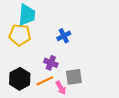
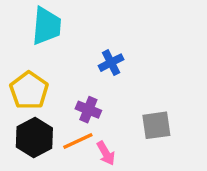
yellow pentagon: (20, 35) -> (29, 90), moved, turned 30
gray square: (74, 77) -> (156, 125), moved

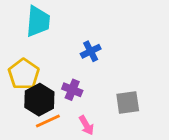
black hexagon: (34, 138) -> (39, 100), moved
orange line: (78, 141) -> (48, 121), moved

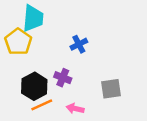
yellow pentagon: (24, 74) -> (18, 42), moved
pink arrow: (86, 125) -> (75, 109), turned 133

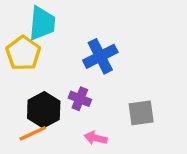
blue cross: (79, 44) -> (100, 56), size x1.5
orange line: (42, 105) -> (33, 133), moved

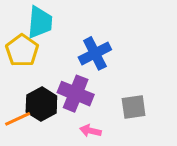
purple cross: (80, 99) -> (76, 94), size x1.6
orange line: (33, 133) -> (18, 119), moved

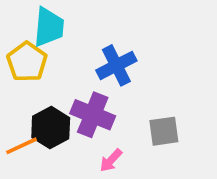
pink arrow: (90, 131) -> (111, 160), turned -60

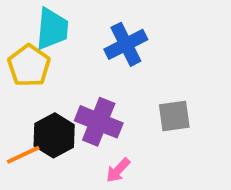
blue cross: (116, 65) -> (126, 44), moved
gray square: (164, 131) -> (174, 116), moved

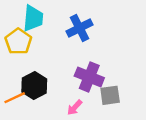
gray square: (174, 116) -> (110, 95), moved
purple cross: (99, 122) -> (89, 77), moved

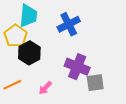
black hexagon: (34, 85) -> (29, 53), moved
pink arrow: (75, 108) -> (45, 88), moved

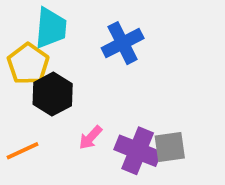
purple cross: (77, 67) -> (138, 151), moved
pink arrow: (45, 88) -> (90, 138), moved

